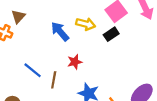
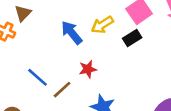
yellow arrow: (86, 24) -> (102, 25), turned 132
brown line: (54, 80) -> (62, 90), turned 35

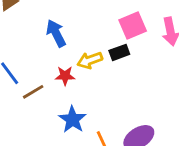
yellow arrow: (102, 25) -> (90, 60), moved

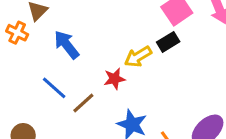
blue arrow: (56, 33) -> (67, 45), moved

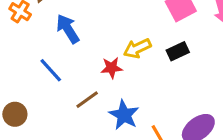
black rectangle: (168, 42) -> (178, 51), moved
brown line: (83, 103) -> (87, 100), moved

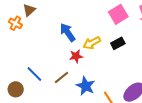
blue arrow: (68, 29) -> (68, 32), moved
blue line: (51, 70) -> (34, 74), moved

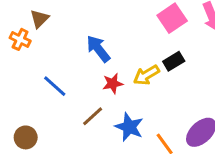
yellow arrow: (92, 43) -> (146, 75), moved
blue line: (34, 74) -> (55, 86), moved

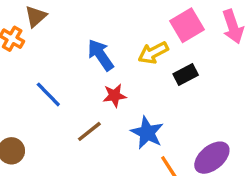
yellow arrow: (146, 75) -> (153, 53), moved
blue star: (129, 127) -> (147, 133), moved

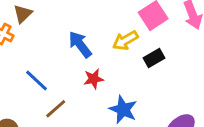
brown line: (89, 131) -> (56, 109), moved

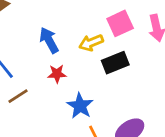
black rectangle: (154, 58) -> (115, 63), size x1.4

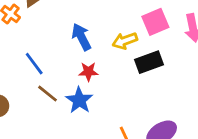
brown line: (18, 96) -> (48, 94), turned 70
blue star: (80, 106) -> (79, 100), moved

